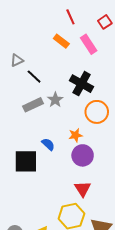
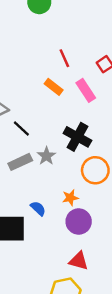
red triangle: (83, 189) -> (79, 261), turned -42

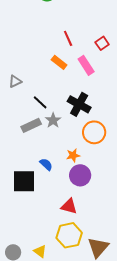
black line: (21, 129) -> (40, 102), moved
red triangle: (79, 261) -> (69, 206), moved

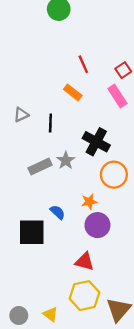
pink rectangle: (86, 65) -> (117, 96), moved
black line: (40, 102) -> (50, 123), moved, turned 49

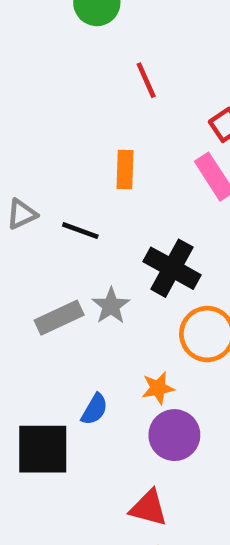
red line: (83, 64) -> (146, 80), moved
orange rectangle: (73, 92) -> (125, 169), turned 54
black line: (50, 123) -> (80, 231), turned -72
blue semicircle: (58, 212) -> (94, 409), turned 77

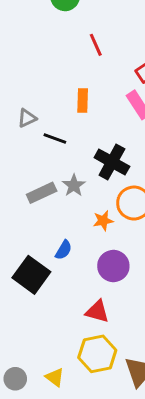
gray triangle: (22, 214) -> (27, 118), moved
orange star: (158, 388) -> (103, 221), moved
black square: (43, 449) -> (31, 275), turned 36

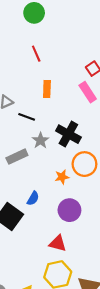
red line: (96, 45) -> (36, 54), moved
gray star: (74, 185) -> (41, 140), moved

